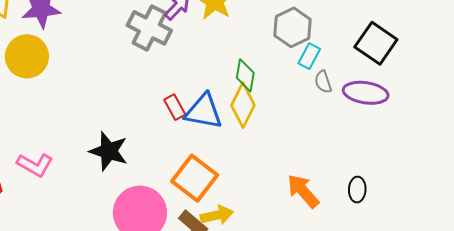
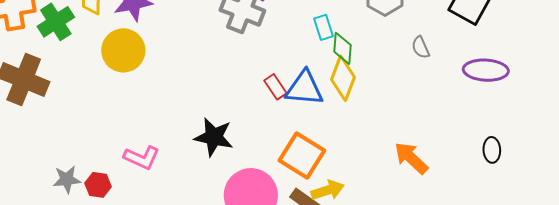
cyan rectangle: (309, 56) -> (323, 27), moved, turned -40
purple ellipse: (366, 93) -> (486, 70), moved
black ellipse: (357, 189) -> (492, 150), moved

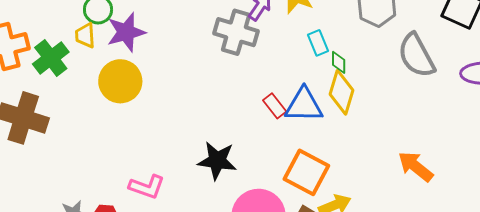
gray semicircle: (421, 47) -> (416, 55), size x2.0
green diamond: (343, 48) -> (339, 62), size x0.7

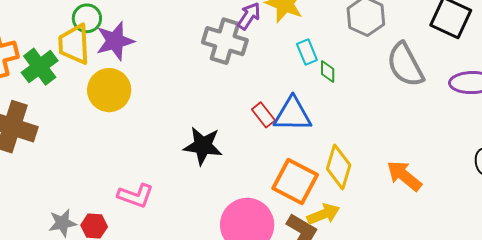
yellow trapezoid: (85, 35) -> (74, 44), size x1.6
yellow diamond: (341, 92) -> (339, 167), moved
black star: (217, 161) -> (203, 146), moved

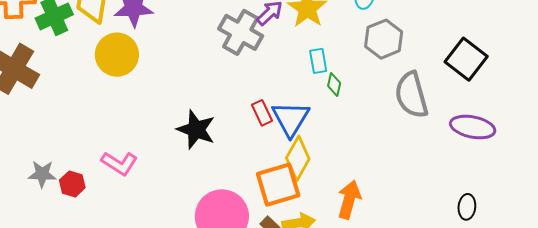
blue triangle: (293, 114) -> (291, 119), turned 48
yellow diamond: (339, 167) -> (298, 158), moved
orange arrow: (404, 176) -> (349, 200), moved, turned 54
orange square: (295, 182) -> (278, 185), turned 33

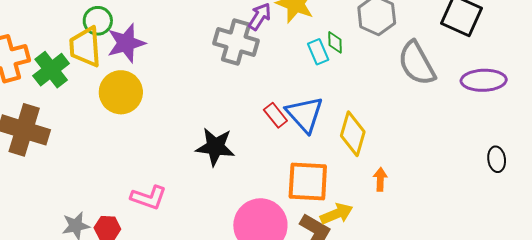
green diamond: (334, 85) -> (335, 42), moved
yellow diamond: (298, 158) -> (353, 134), moved
orange square: (278, 185) -> (308, 181), turned 33
orange arrow: (349, 200) -> (380, 179), size x0.6

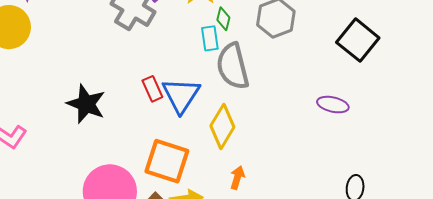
green diamond: (335, 42) -> (223, 19), moved
gray semicircle: (417, 63) -> (233, 66), moved
purple ellipse: (484, 80) -> (333, 105), moved, size x0.7

